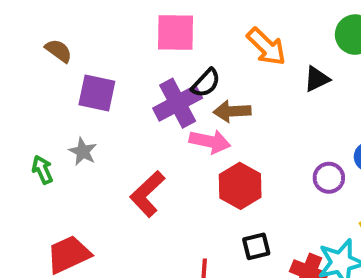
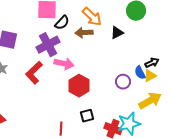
black semicircle: (206, 83) -> (62, 23), moved
brown arrow: (232, 111) -> (84, 33), moved
red L-shape: (147, 194) -> (34, 73), moved

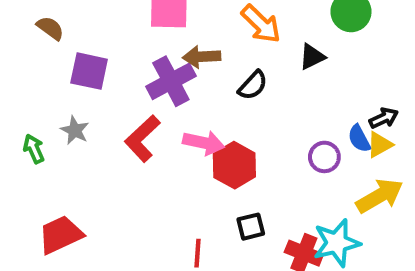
black semicircle: (62, 23) -> (253, 85), moved
brown arrow: (84, 33) -> (202, 57), moved
pink arrow: (64, 64) -> (204, 143), moved

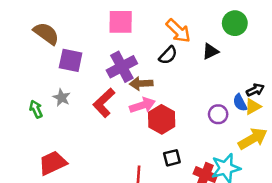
brown semicircle: (50, 28) -> (46, 33), size x1.5
brown arrow: (202, 57) -> (141, 83), moved
black semicircle: (253, 85) -> (168, 55), moved
pink arrow: (204, 143) -> (142, 105), turned -30

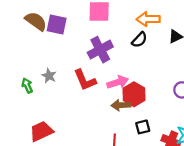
orange arrow: (178, 31) -> (148, 19), turned 135
purple square: (71, 60) -> (57, 24), moved
brown arrow: (141, 83) -> (121, 105), moved
red L-shape: (104, 103) -> (85, 80), turned -70

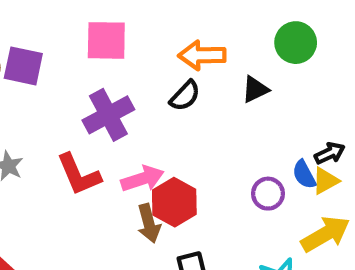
brown arrow: (121, 105) -> (149, 223), turned -102

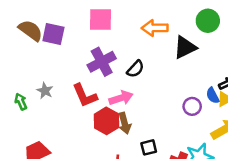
black triangle: (255, 89) -> (185, 47), size x1.5
black semicircle: (185, 96) -> (135, 69), moved
red hexagon: (174, 202) -> (106, 121), moved

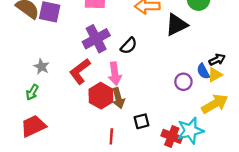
red L-shape: (85, 96) -> (80, 71), turned 76
pink arrow: (121, 98) -> (115, 74), turned 100
green arrow: (21, 102) -> (32, 92), moved, turned -126

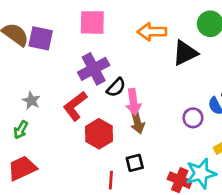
black semicircle: (129, 46) -> (116, 87), moved
pink arrow: (115, 74) -> (133, 102), moved
brown arrow: (118, 98) -> (137, 122), moved
black square: (142, 121) -> (135, 163), moved

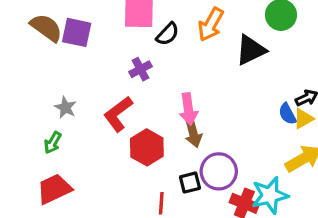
orange arrow: (152, 32) -> (211, 24), turned -60
purple cross: (94, 69) -> (140, 69), size x0.6
black semicircle: (116, 87) -> (168, 34), moved
purple circle: (193, 118) -> (219, 171), moved, size x1.5

